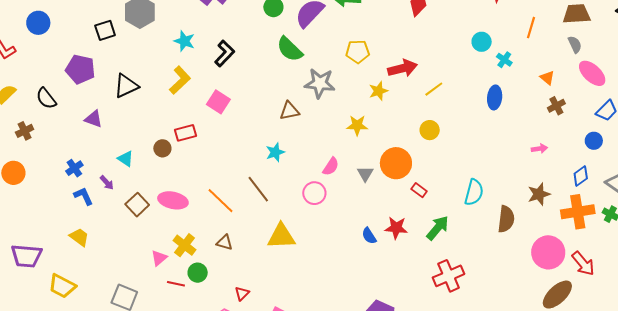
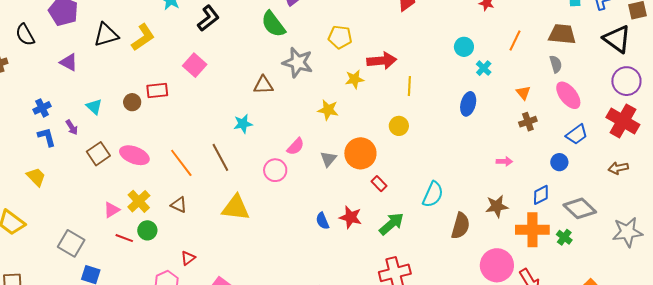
yellow L-shape: (180, 80) -> (143, 37), moved
yellow line: (434, 89) -> (409, 86), turned -60

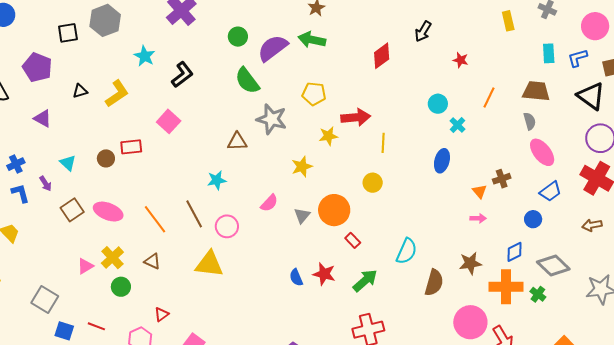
black triangle: (106, 35) -> (80, 91), size x0.6
orange triangle: (523, 93) -> (479, 191), moved
yellow star: (328, 110) -> (302, 167), turned -30
pink circle: (275, 170) -> (227, 226), moved
red line: (124, 238) -> (96, 326), moved

